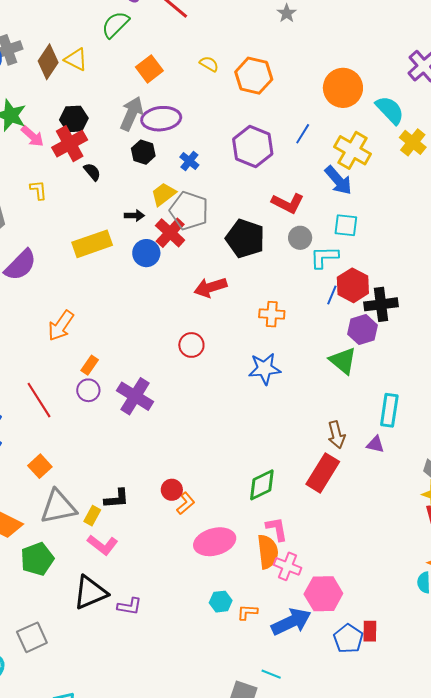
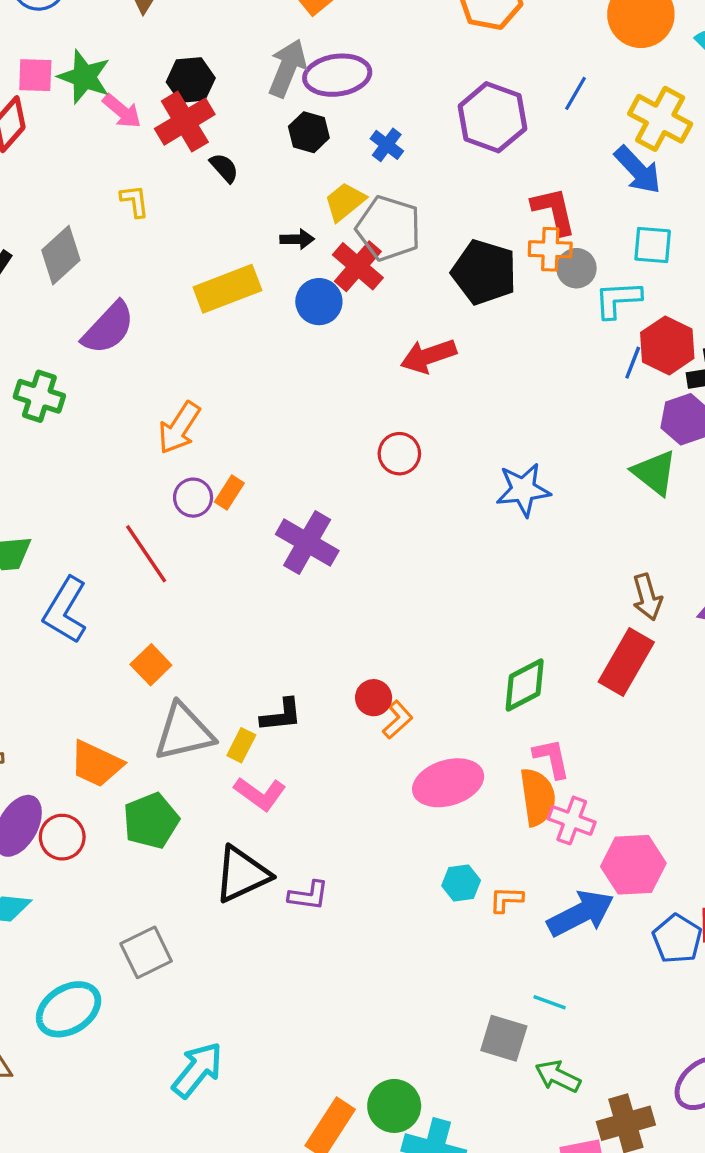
red L-shape: (288, 203) -> (554, 211), turned -128
orange cross: (272, 314) -> (550, 249), moved
purple circle: (88, 390) -> (193, 498), moved

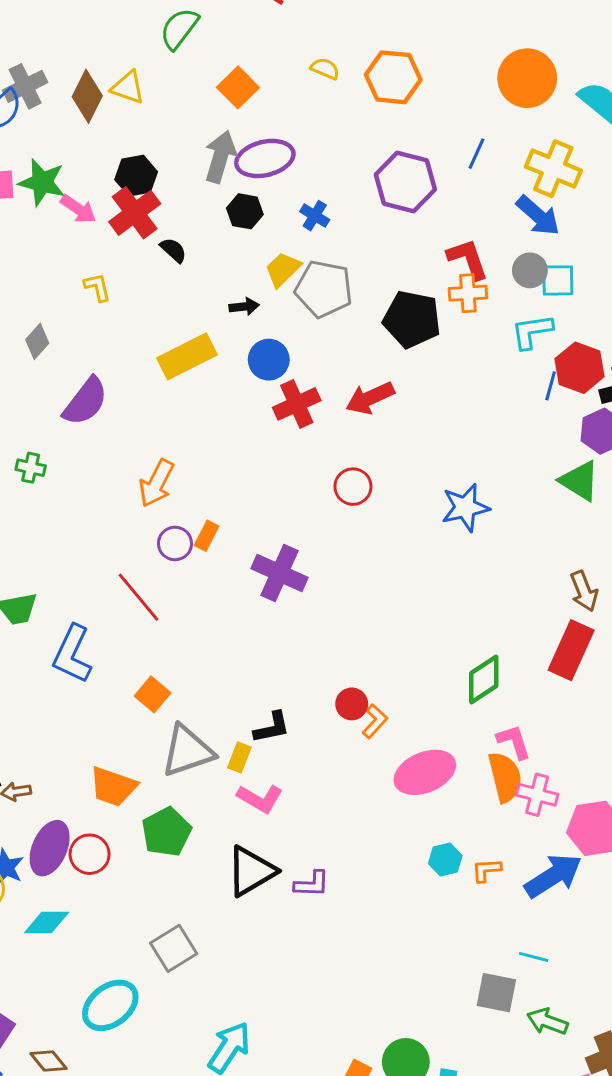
gray diamond: (61, 255) -> (37, 341), size x0.7
red cross: (358, 266) -> (297, 404), moved, turned 30
gray circle: (576, 268) -> (530, 270), moved
green cross: (39, 396) -> (31, 468), size x0.7

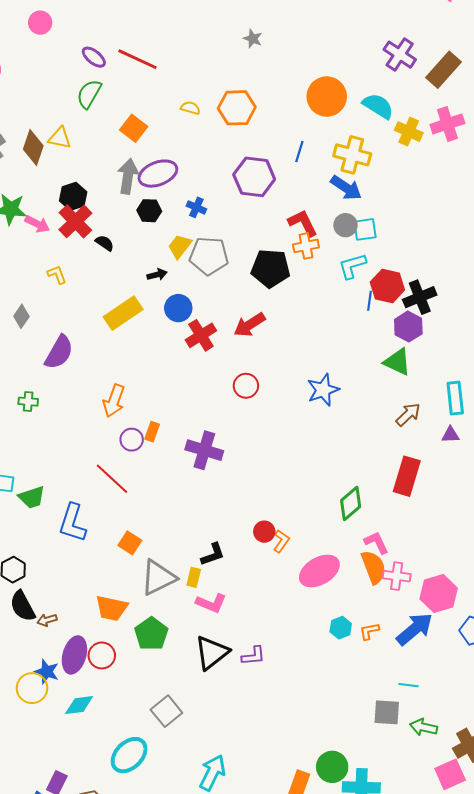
brown arrow: (584, 591) -> (408, 414), moved, turned -104

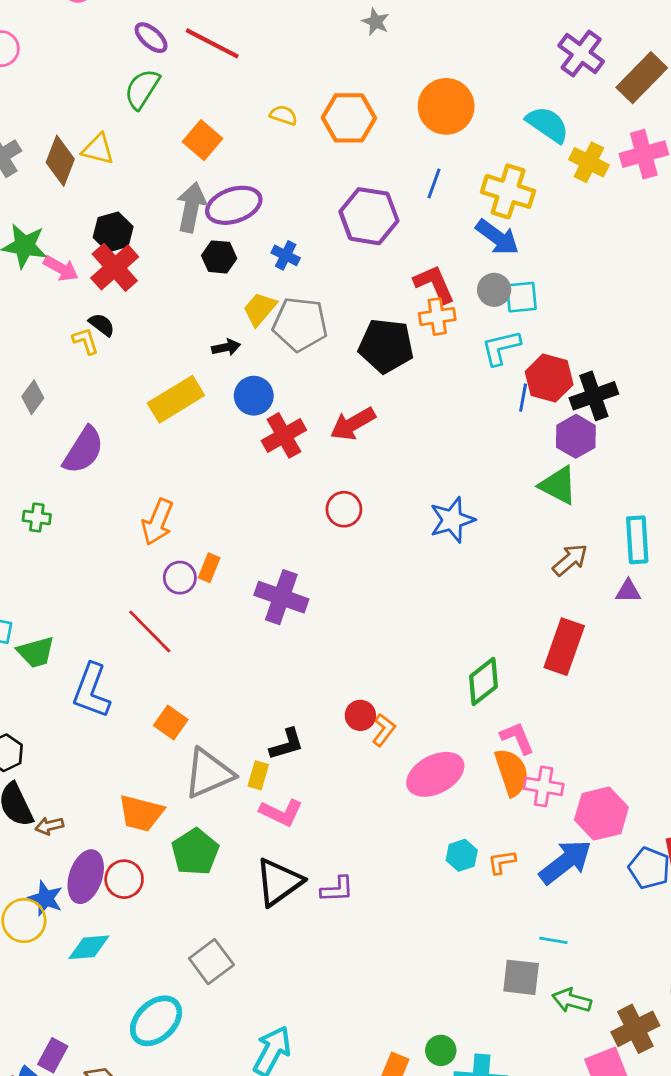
orange circle: (327, 97) -> (446, 106), moved
black semicircle: (105, 243) -> (102, 325), moved
green circle: (332, 767) -> (441, 1050), size x0.7

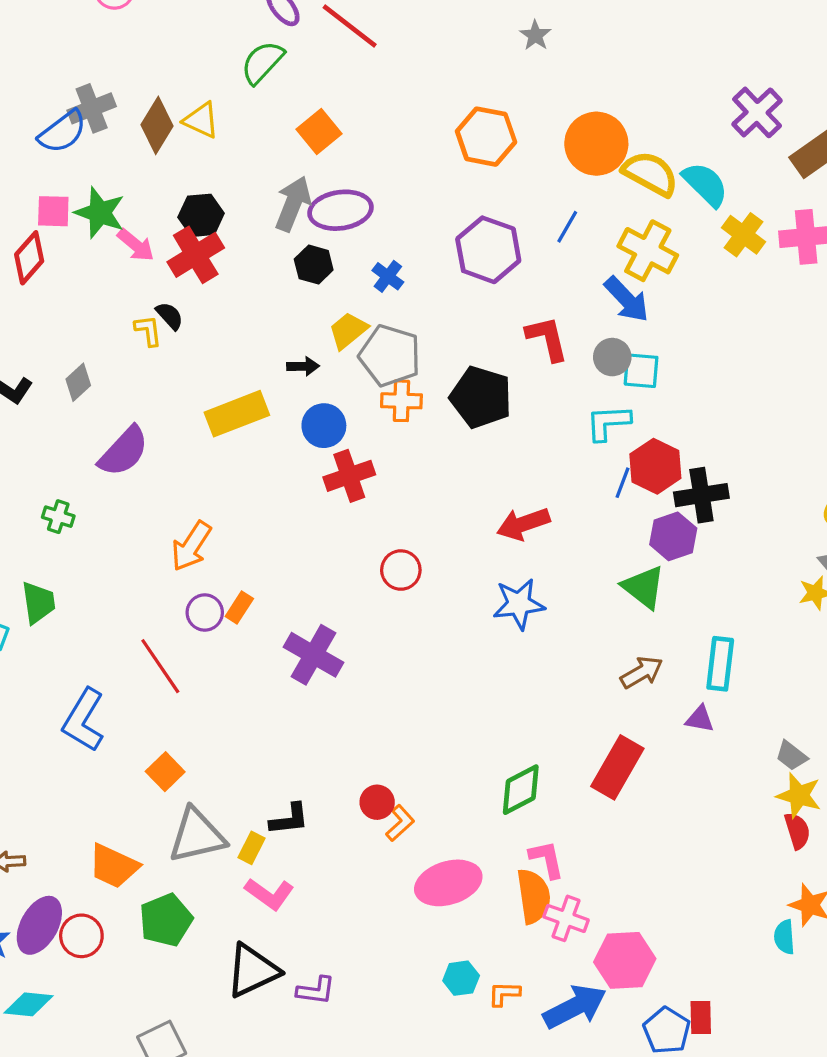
yellow semicircle: (284, 115) -> (650, 174), moved, size x1.8
orange cross: (437, 317) -> (401, 401), moved
red arrow: (353, 424) -> (523, 524), moved
green trapezoid: (36, 652) -> (38, 603), moved, turned -93

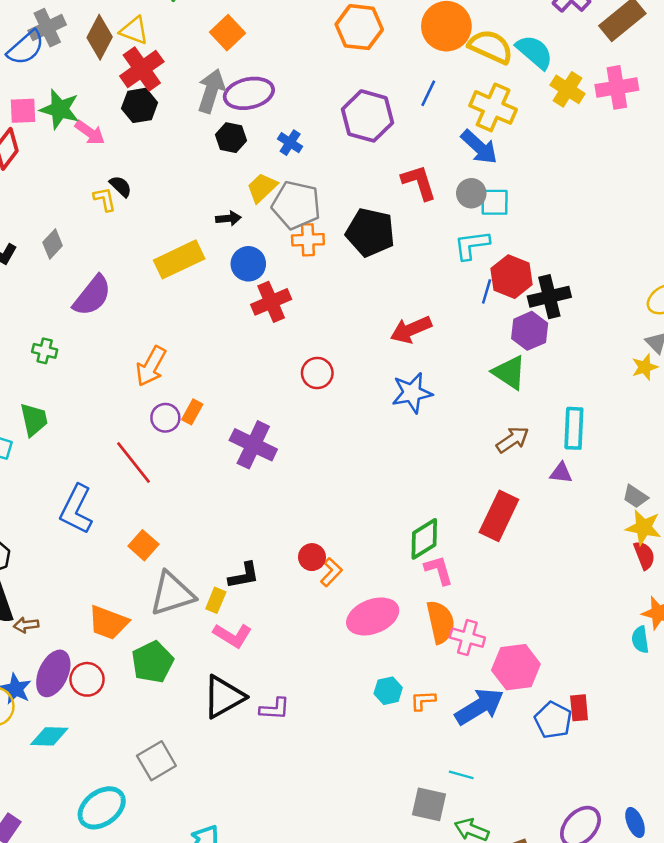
red cross: (196, 255) -> (142, 69), moved
pink L-shape: (547, 859) -> (439, 570), moved

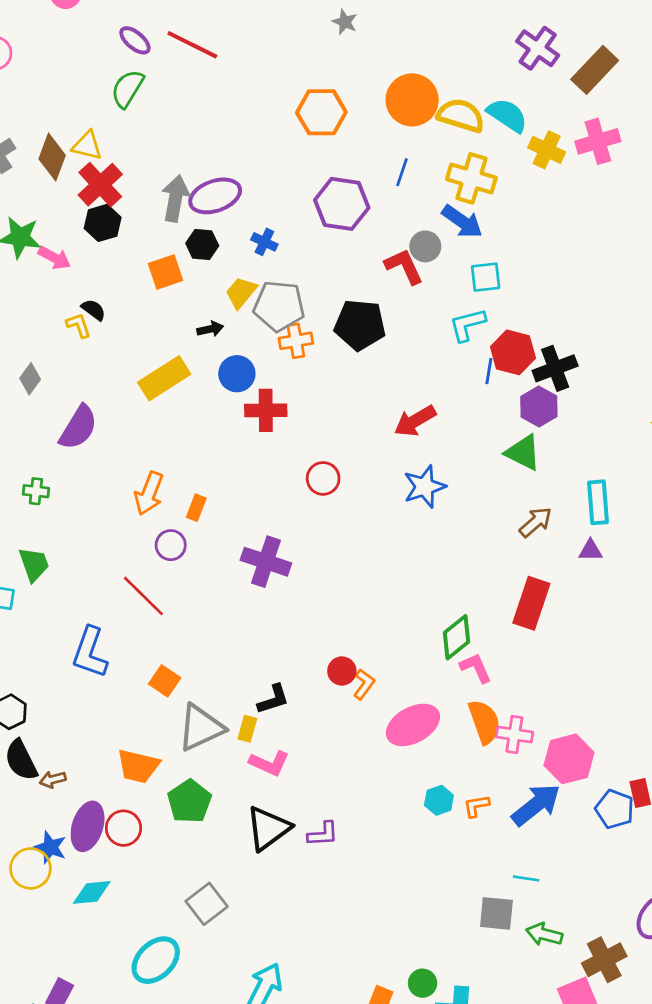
orange square: (227, 33) -> (165, 272), moved, turned 32
gray circle: (471, 193) -> (425, 246), moved
red cross: (271, 302) -> (266, 410), turned 30
orange rectangle: (192, 412) -> (196, 508), moved

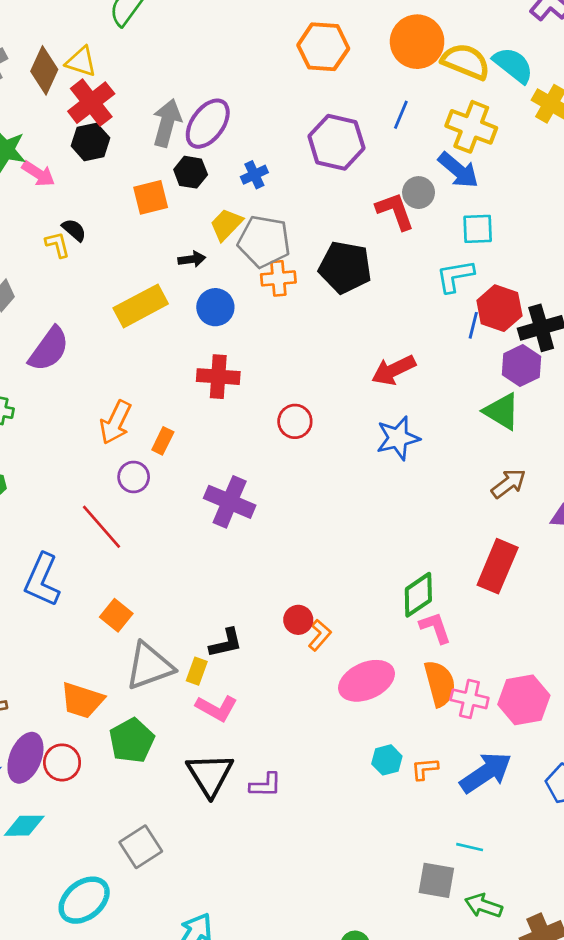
purple ellipse: (215, 196) -> (208, 124), turned -39
blue cross: (264, 242) -> (254, 175), turned 35
red cross: (266, 410) -> (218, 377), moved
pink hexagon: (569, 759) -> (524, 700), moved
black triangle: (268, 828) -> (210, 775), turned -30

